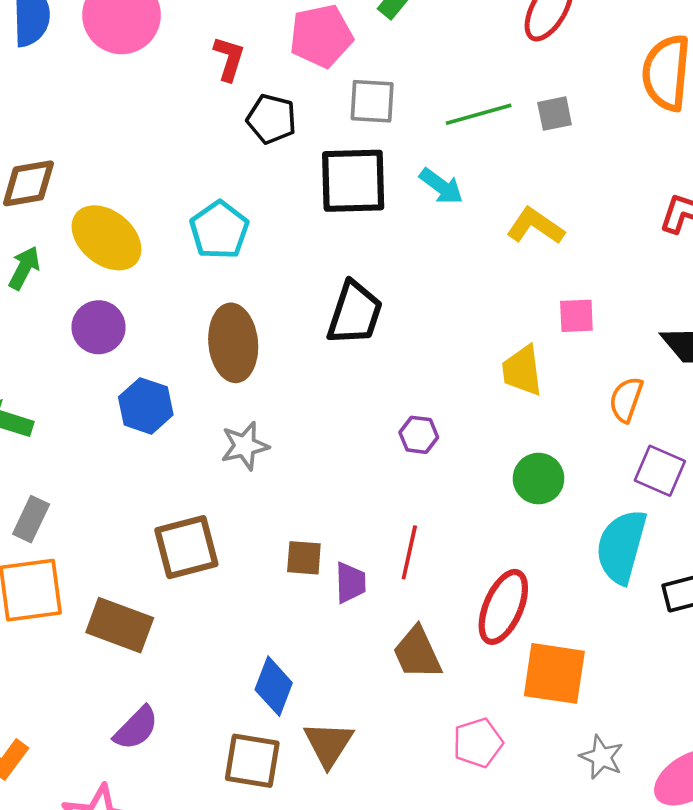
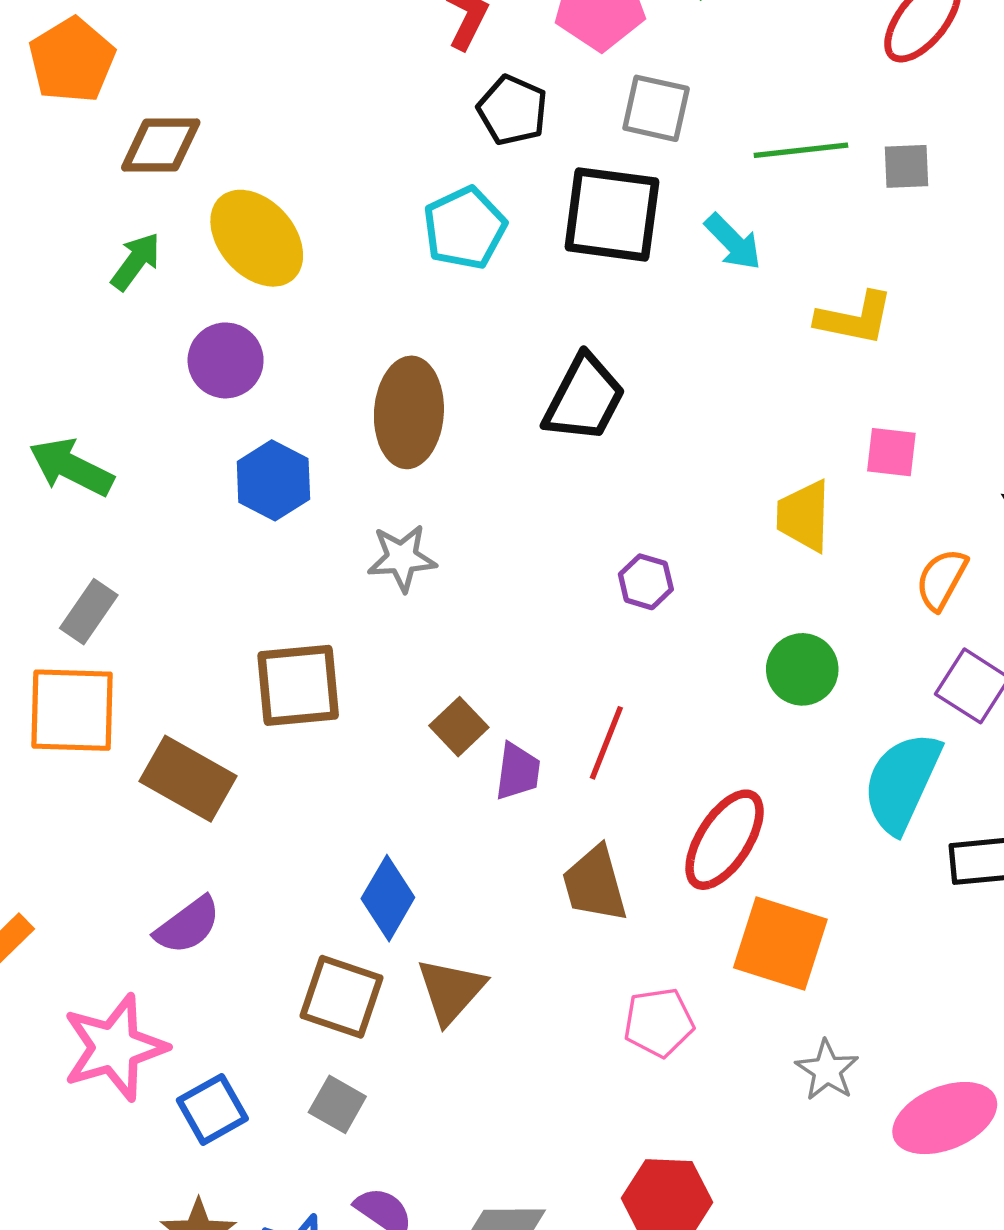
yellow L-shape: (535, 226) -> (855, 318), turned 148
cyan pentagon: (219, 230) -> (465, 228), moved
brown square: (304, 558) -> (459, 727), turned 33

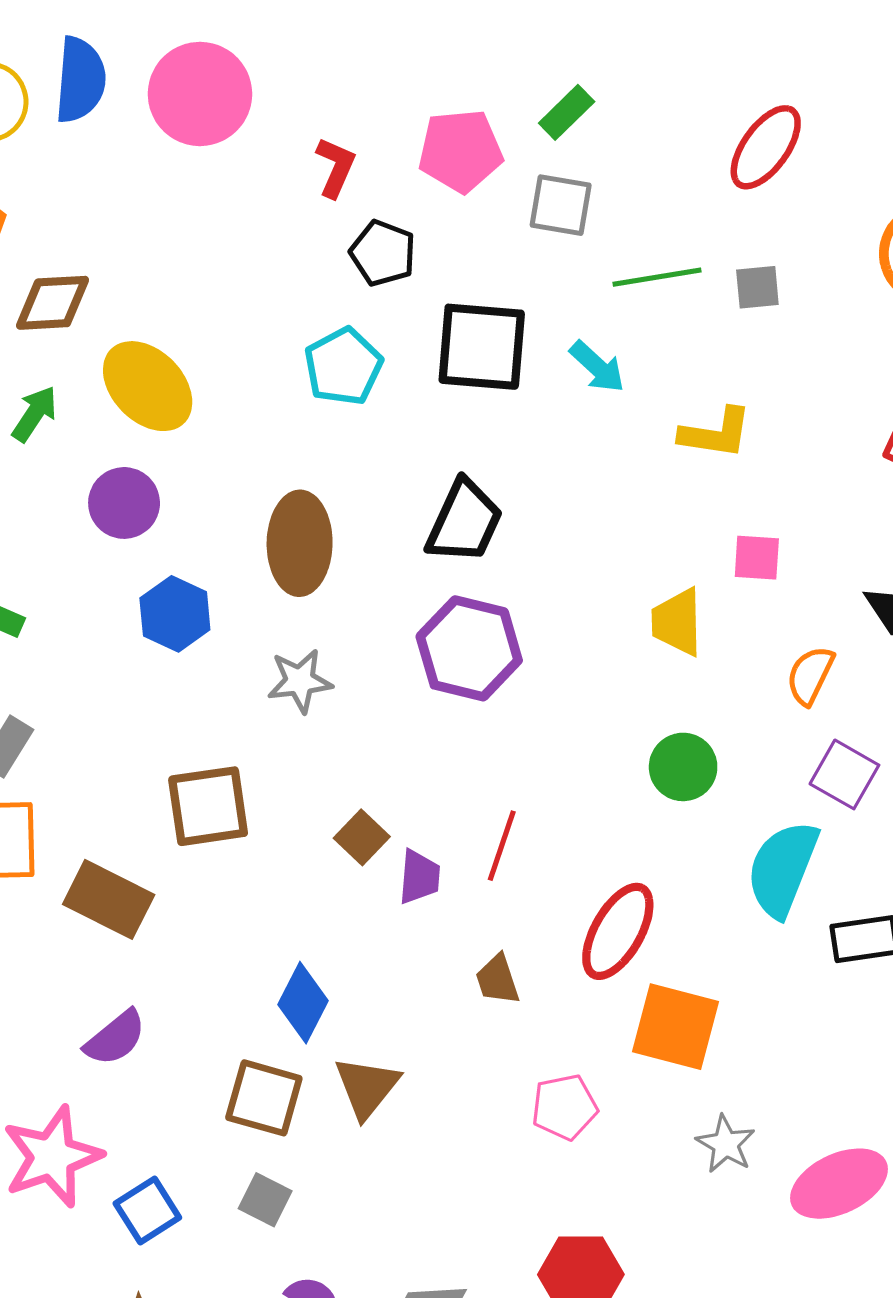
gray square: (656, 108) -> (561, 205), moved
purple hexagon: (646, 582) -> (469, 648), moved, size x2.0
brown trapezoid: (595, 884) -> (497, 980), size x0.7

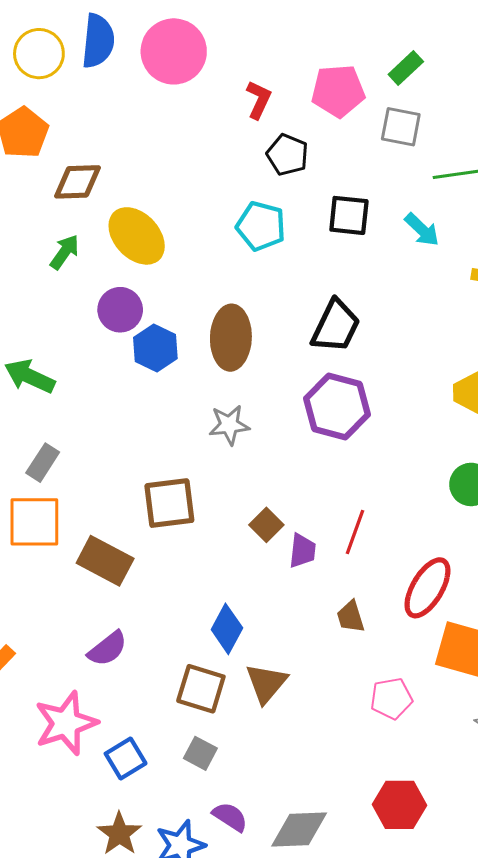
black square: (482, 347) -> (349, 215), size x0.7
cyan pentagon: (343, 366) -> (261, 226), turned -30
blue hexagon: (175, 614) -> (155, 348), moved

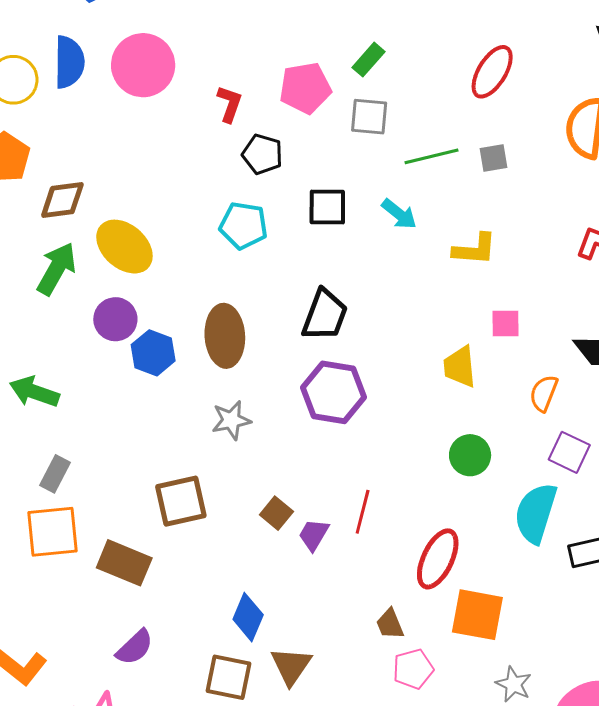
green arrow: (65, 252) -> (56, 269), size x1.5
purple trapezoid: (302, 551) -> (314, 535), turned -150
brown trapezoid: (351, 617) -> (390, 624), moved

